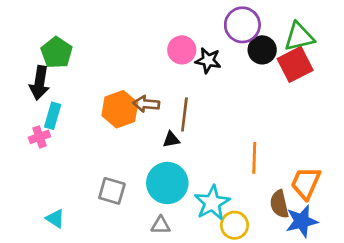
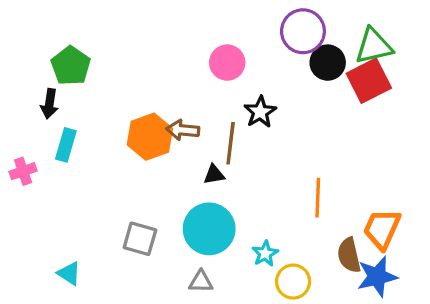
black star: (208, 60) -> (260, 112), moved, turned 30
black arrow: (39, 83) -> (49, 104), size x0.7
pink cross: (39, 137) -> (23, 171), moved
cyan star: (212, 203) -> (265, 254), size x0.6

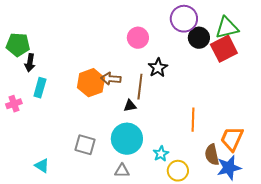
green pentagon: (71, 66) -> (18, 45), moved, turned -30

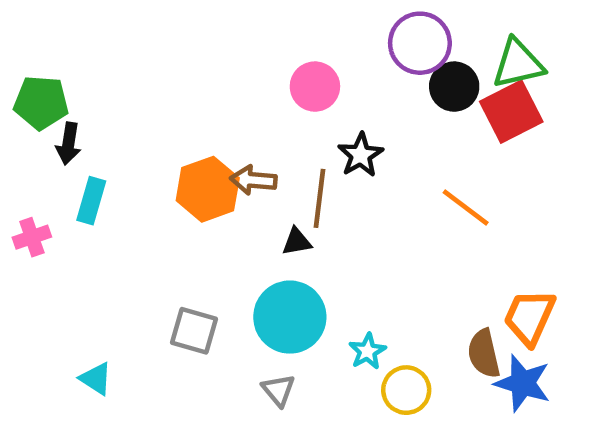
orange line: (193, 120) -> (466, 207), moved, turned -55
blue star: (229, 168) -> (523, 383), turned 30
gray triangle: (122, 171) -> (278, 390), turned 49

